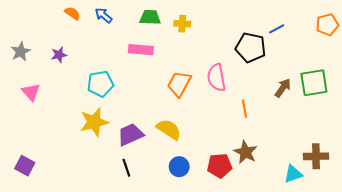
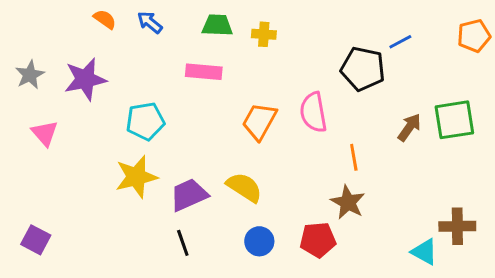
purple star: (59, 55) -> (85, 79), size x1.8
brown star: (245, 152) -> (348, 202), moved
cyan triangle: (293, 174) -> (424, 252), turned 48

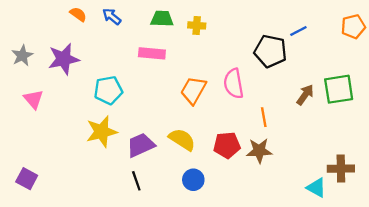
brown star: (348, 202) -> (259, 151), turned -30
red pentagon: (318, 240) -> (227, 145), moved

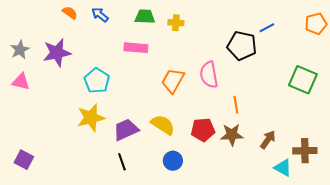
green square: (339, 89) -> (303, 80), turned 32
cyan pentagon: (108, 90) -> (97, 81), turned -30
brown arrow: (305, 95) -> (268, 140), moved
pink triangle: (33, 99) -> (21, 82), moved, turned -36

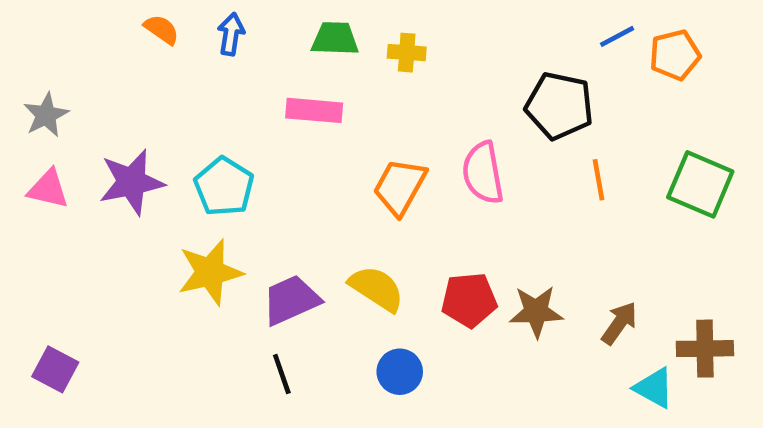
blue arrow: (100, 15) -> (231, 34), turned 60
orange pentagon: (316, 24) -> (675, 55), moved
blue line: (267, 28) -> (617, 36), moved
purple star: (57, 53) -> (132, 182), moved
orange line: (236, 105) -> (599, 180), moved

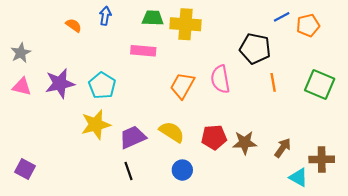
orange semicircle: (162, 29) -> (74, 25), moved
yellow cross: (407, 53) -> (185, 24), size x1.8

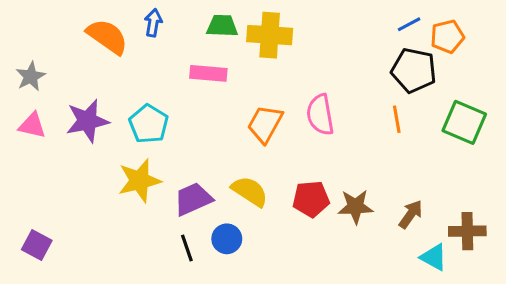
orange semicircle: (74, 25) -> (107, 37), size x1.8
black pentagon: (255, 49) -> (414, 70), moved
blue circle: (182, 170) -> (227, 239), moved

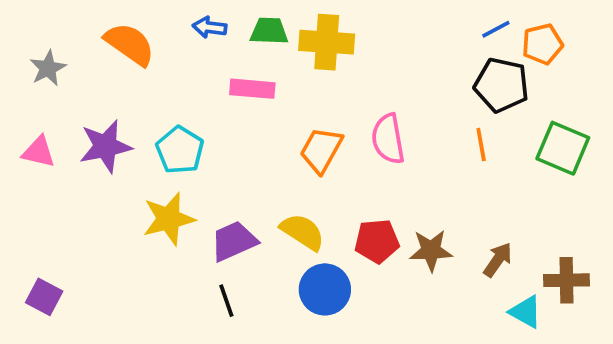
blue arrow: (153, 23) -> (210, 27), moved, turned -92
gray star: (31, 76) -> (48, 68), moved
blue circle: (227, 239) -> (325, 289), moved, size x1.4

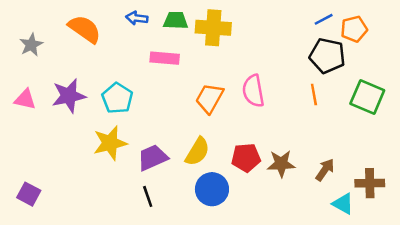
yellow semicircle: (303, 232) -> (197, 152), turned 88

